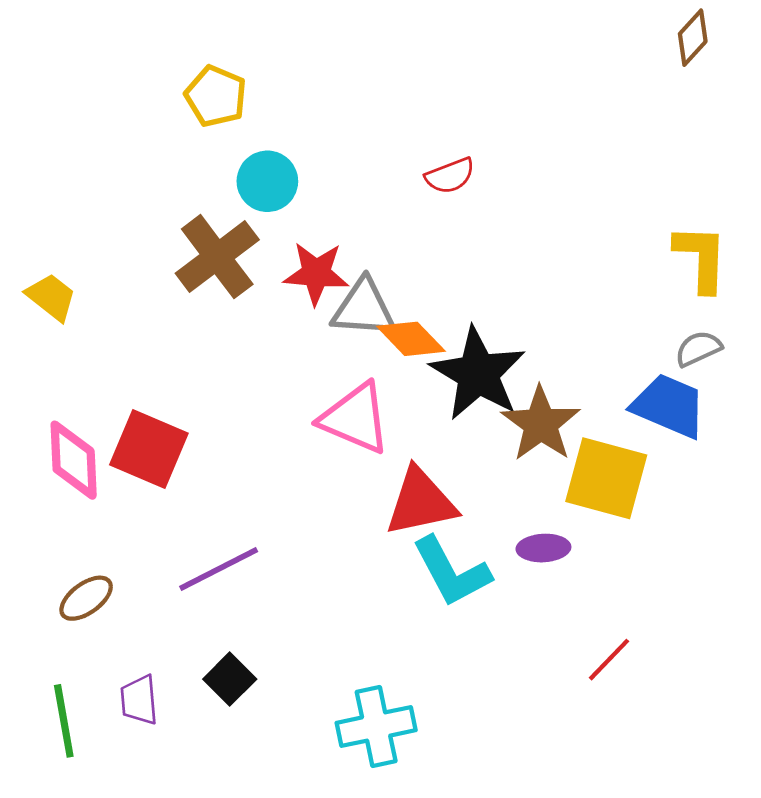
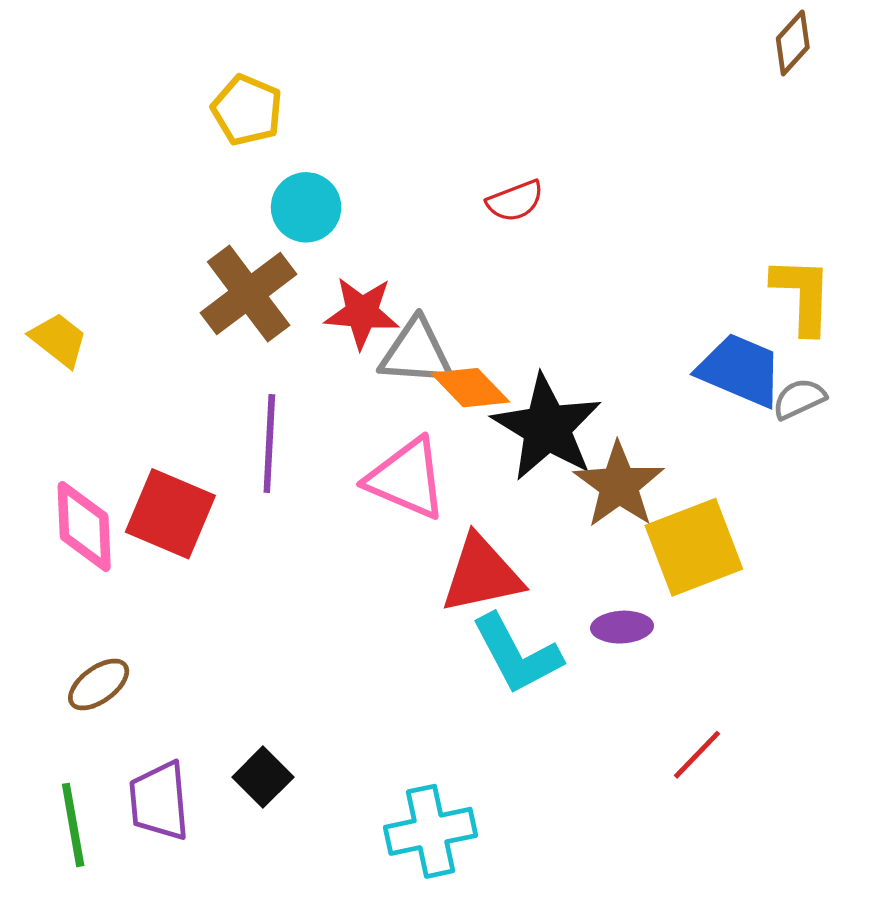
blue trapezoid: (669, 406) -> (740, 370), moved
yellow square: (606, 478) -> (694, 547), turned -36
purple line: (219, 569) -> (269, 444), moved, turned -60
purple trapezoid: (139, 700) -> (159, 801), size x1.4

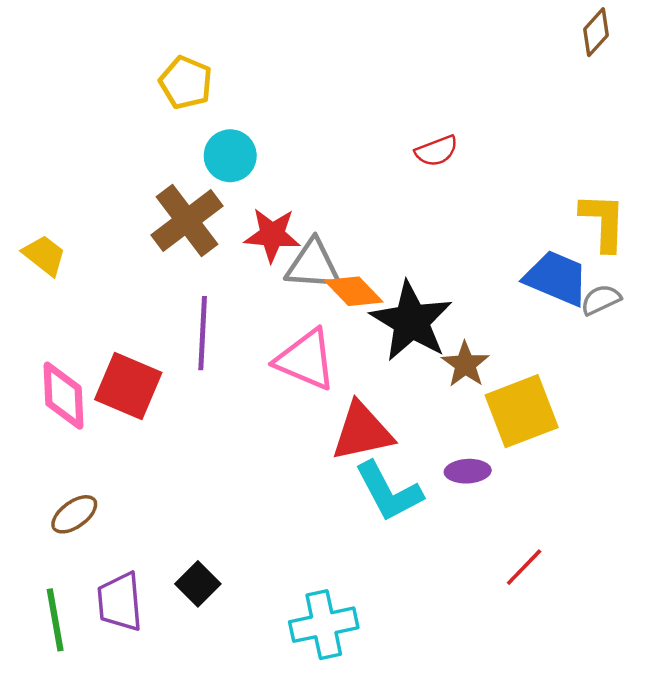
red semicircle: (515, 201) -> (436, 151), moved
brown star: (619, 485) -> (465, 364), size x0.7

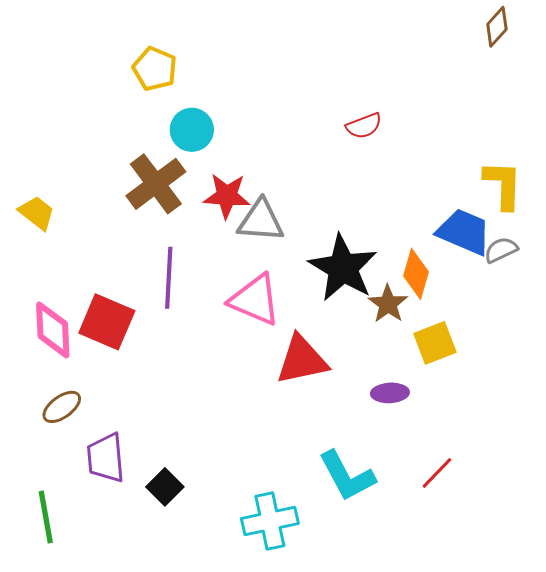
orange diamond: (354, 291) -> (416, 274), moved, turned 60
yellow square: (522, 411) -> (435, 343), size x0.7
cyan L-shape: (389, 492) -> (347, 476), moved
brown ellipse: (74, 514) -> (62, 407), moved
purple trapezoid: (120, 602) -> (106, 458), moved

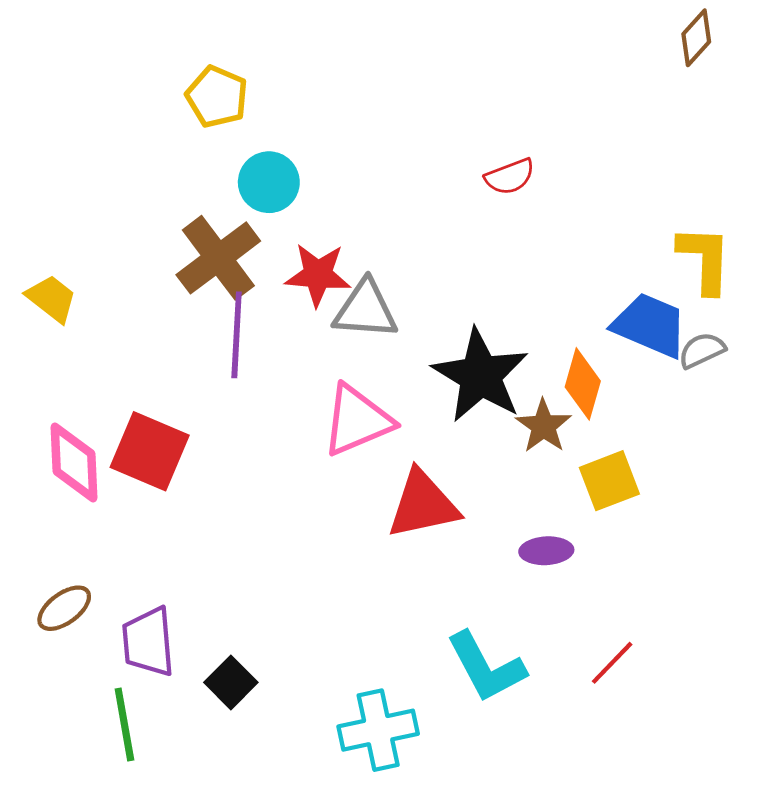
purple line: (169, 278) -> (237, 335), moved
pink triangle: (255, 300) -> (357, 420), turned -46
brown ellipse: (62, 407) -> (64, 608), moved
green line: (46, 517) -> (124, 725), moved

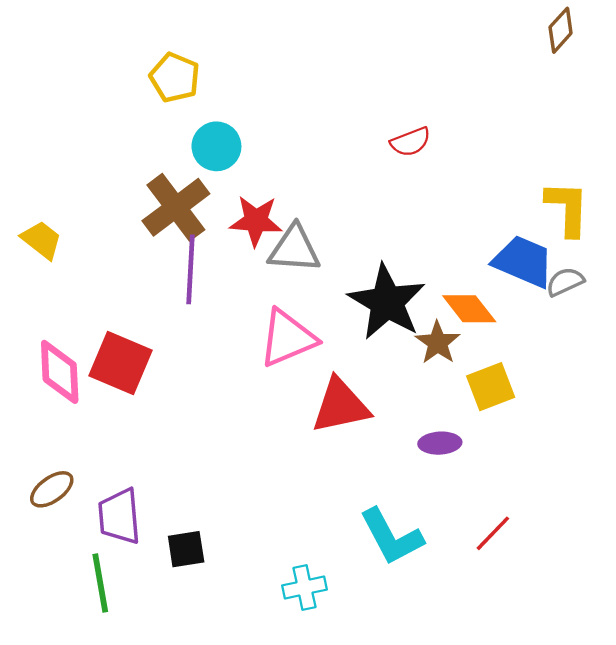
orange diamond: (583, 384) -> (469, 309), turned -54
black square: (231, 682) -> (186, 549), turned 36
cyan cross: (378, 730) -> (304, 587), size x0.7

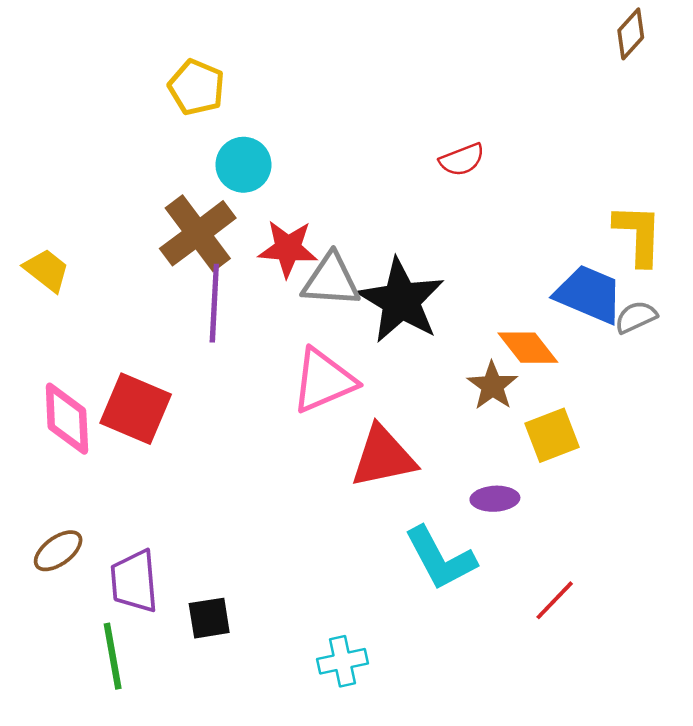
black star: (387, 302) -> (401, 301), moved
cyan L-shape: (391, 537) -> (440, 558), moved

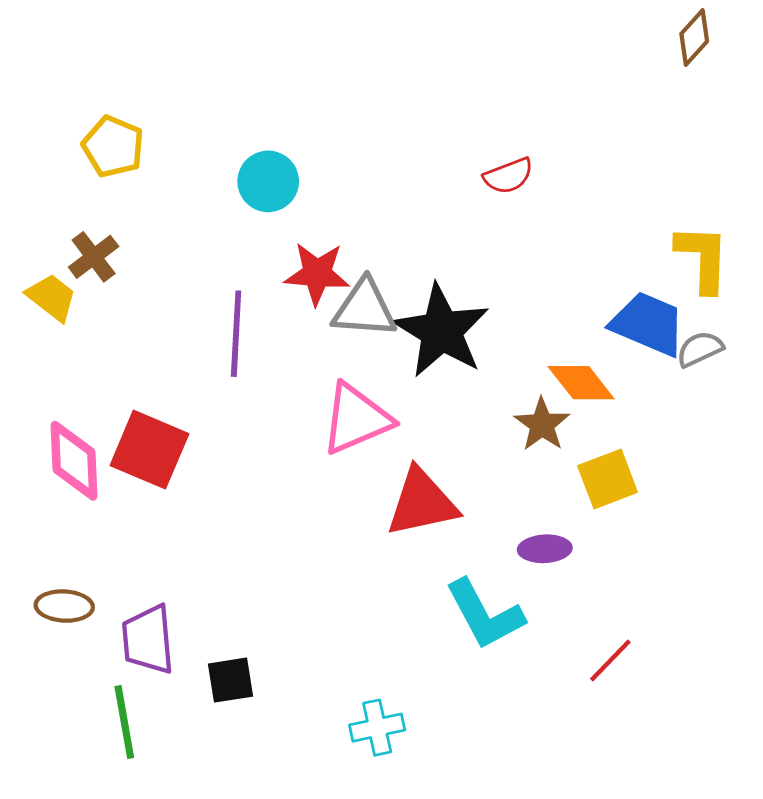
yellow pentagon: (196, 87) -> (113, 146), moved
brown cross: (198, 233) -> (94, 257), moved, size x0.6
brown ellipse: (58, 551) -> (64, 606), turned 39

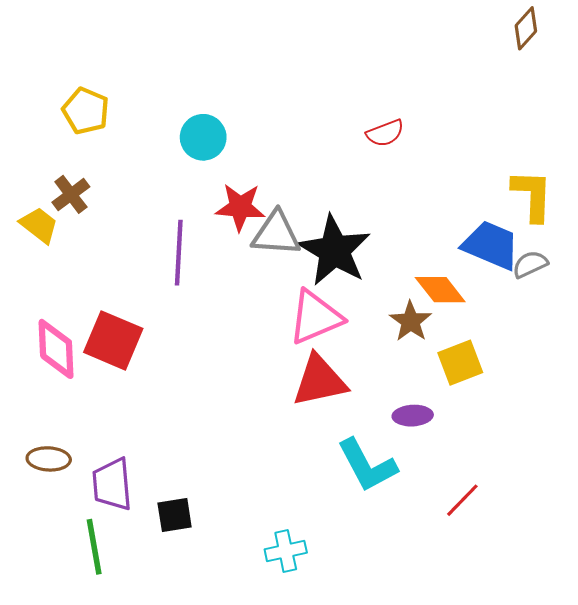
pink triangle: (356, 419) -> (315, 317), moved

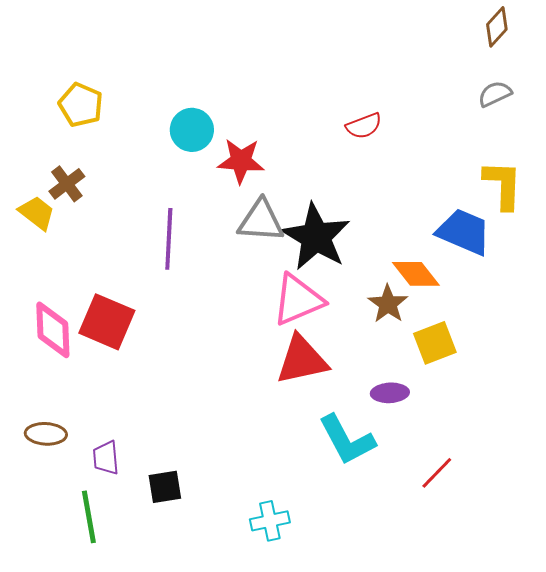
red star: (240, 207) -> (241, 161), moved
gray semicircle: (530, 264) -> (495, 94), moved
purple trapezoid: (112, 484) -> (106, 458), size x0.7

